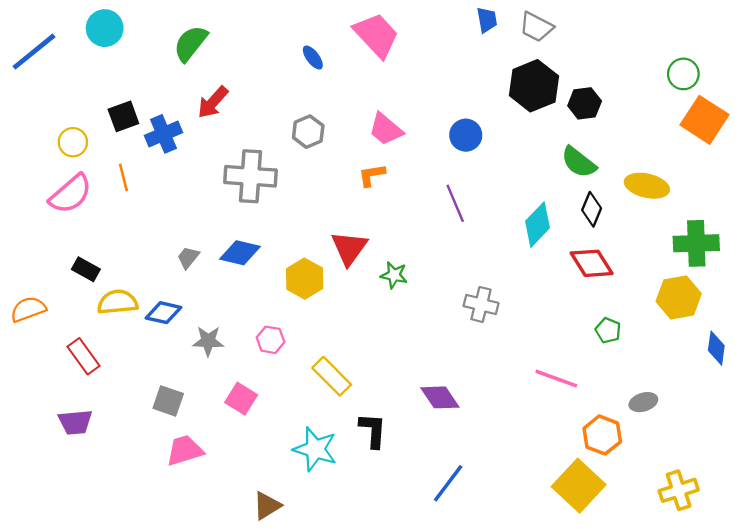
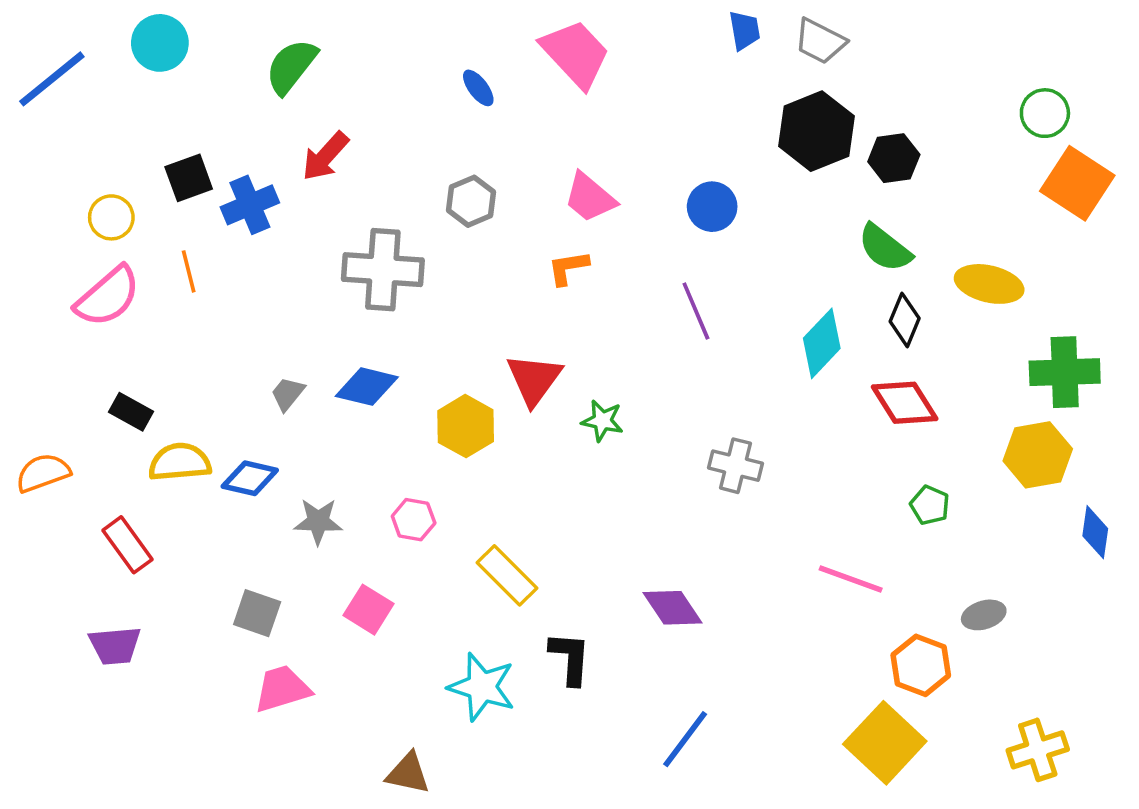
brown triangle: (267, 506) -> (408, 773), turned 44

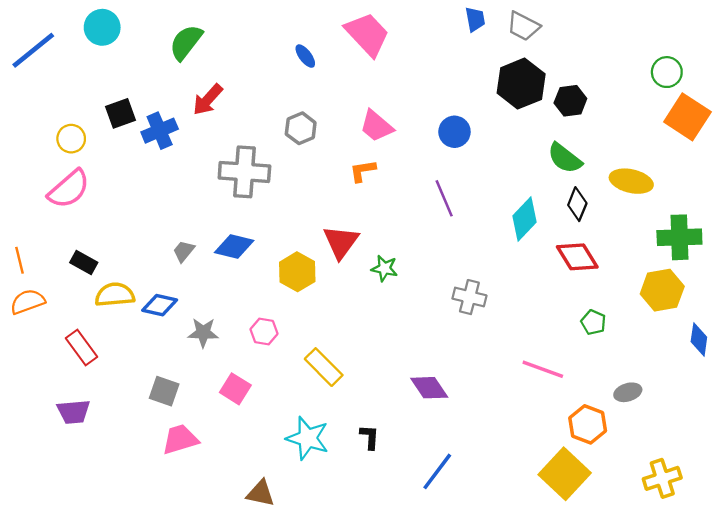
orange line: (189, 271) -> (20, 260), moved
black L-shape: (570, 658) -> (370, 437), moved, size x0.7

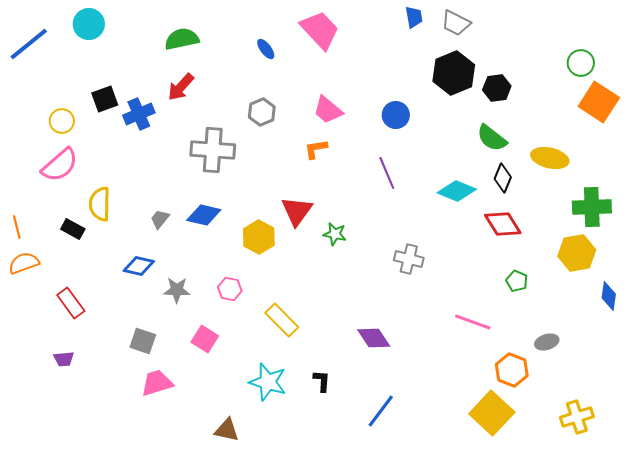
green semicircle: (186, 42) -> (182, 39), moved, turned 40
cyan diamond: (524, 219) -> (457, 191), turned 69
yellow semicircle: (115, 295) -> (100, 204), moved, turned -84
purple trapezoid: (73, 412) -> (64, 359), size x0.7

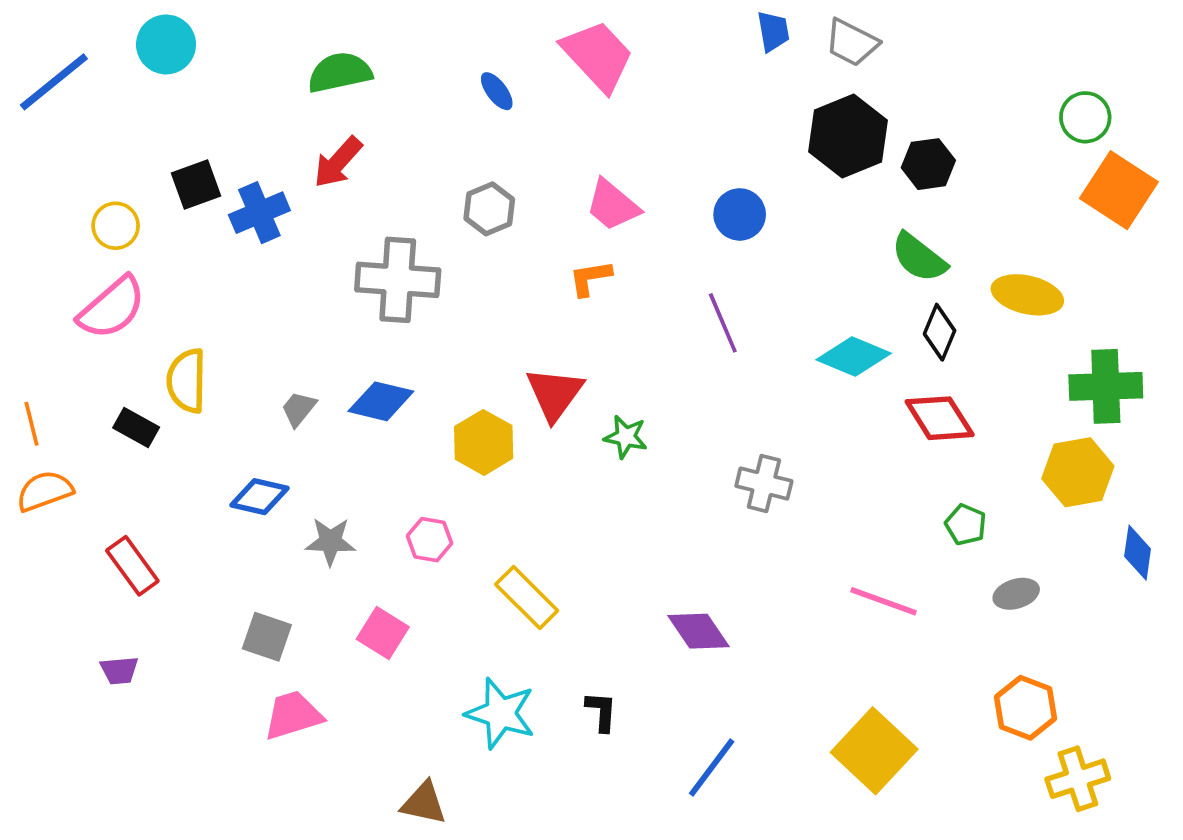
gray ellipse: (547, 342) -> (1016, 594), moved
orange hexagon: (512, 370) -> (1025, 708), moved
yellow square: (492, 413) -> (874, 751), moved

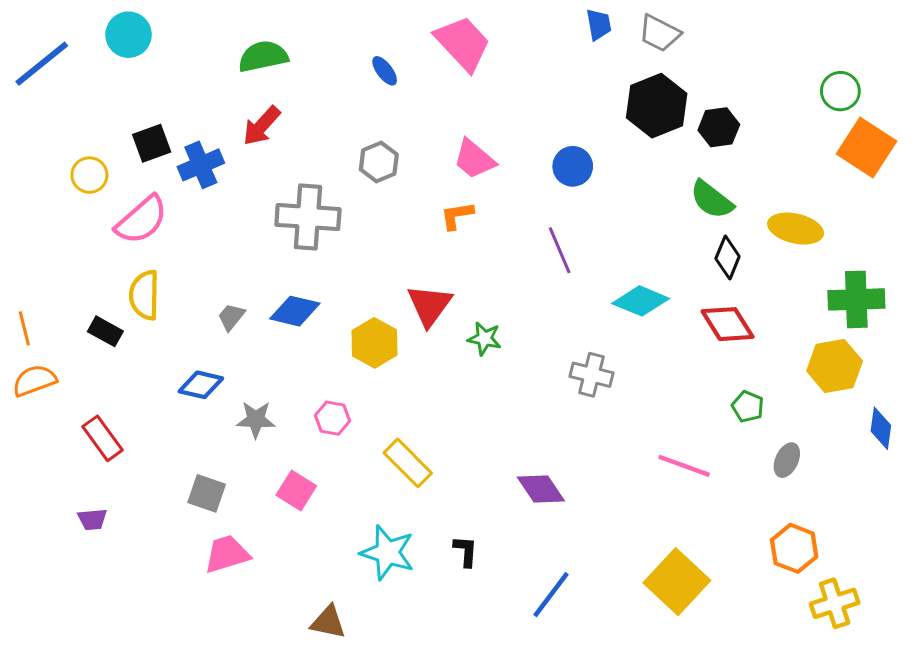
pink semicircle: (112, 308) -> (142, 220), moved
cyan diamond: (854, 356) -> (641, 301), moved
gray ellipse: (1016, 594) -> (787, 460), turned -48

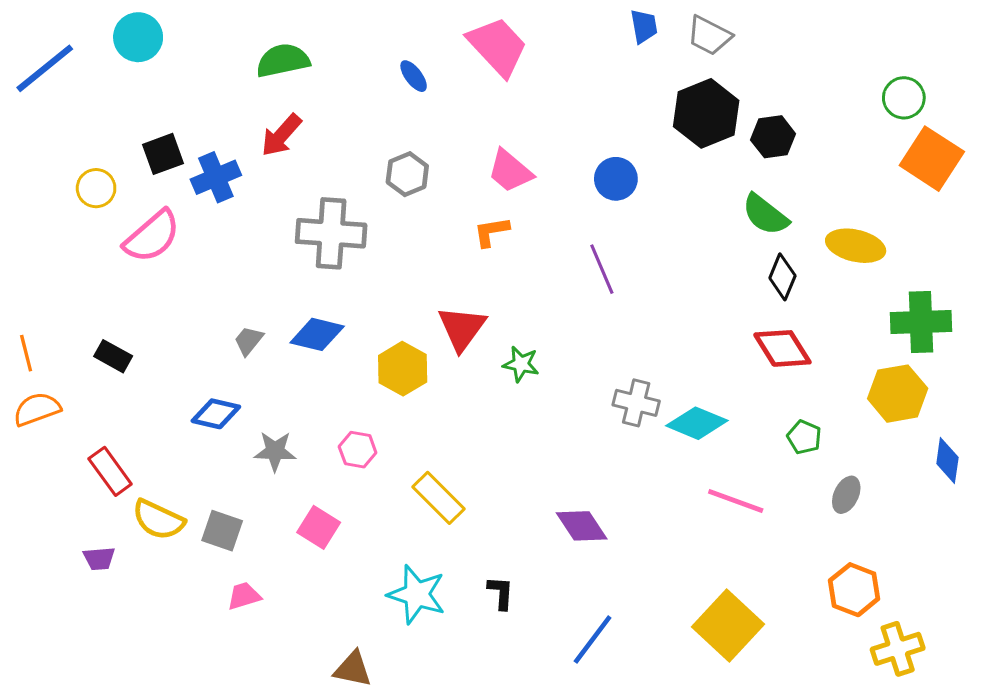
yellow semicircle: (144, 295) -> (158, 520), moved, turned -66
cyan diamond: (641, 301) -> (697, 423), moved
pink trapezoid: (227, 554) -> (244, 596), size x0.7

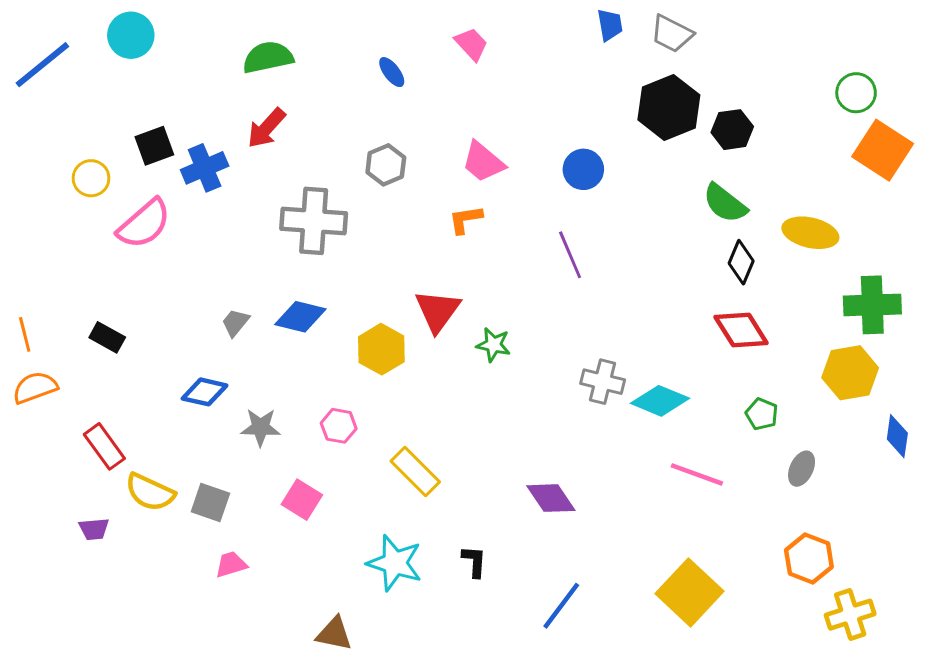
pink trapezoid: (498, 47) -> (471, 44), size x0.6

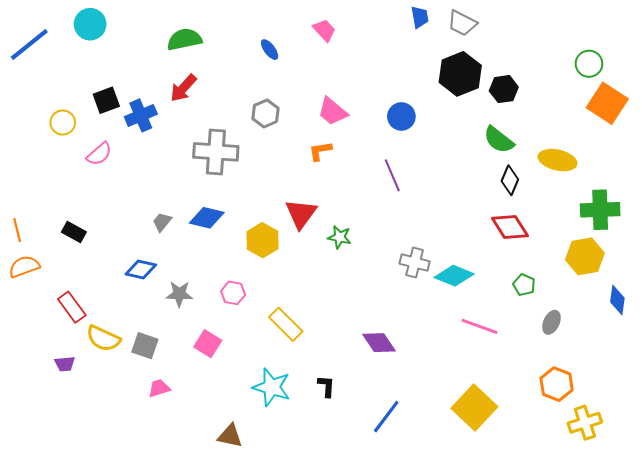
pink semicircle: (144, 224) -> (99, 154), size x0.7

